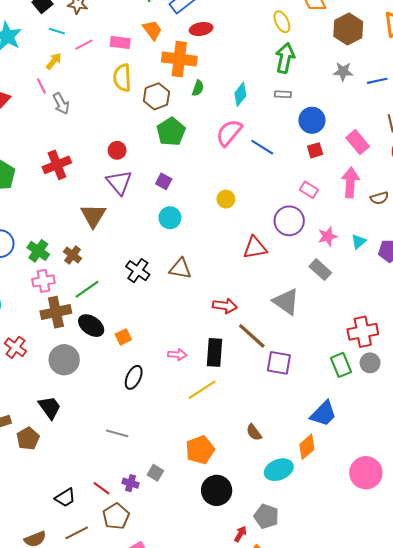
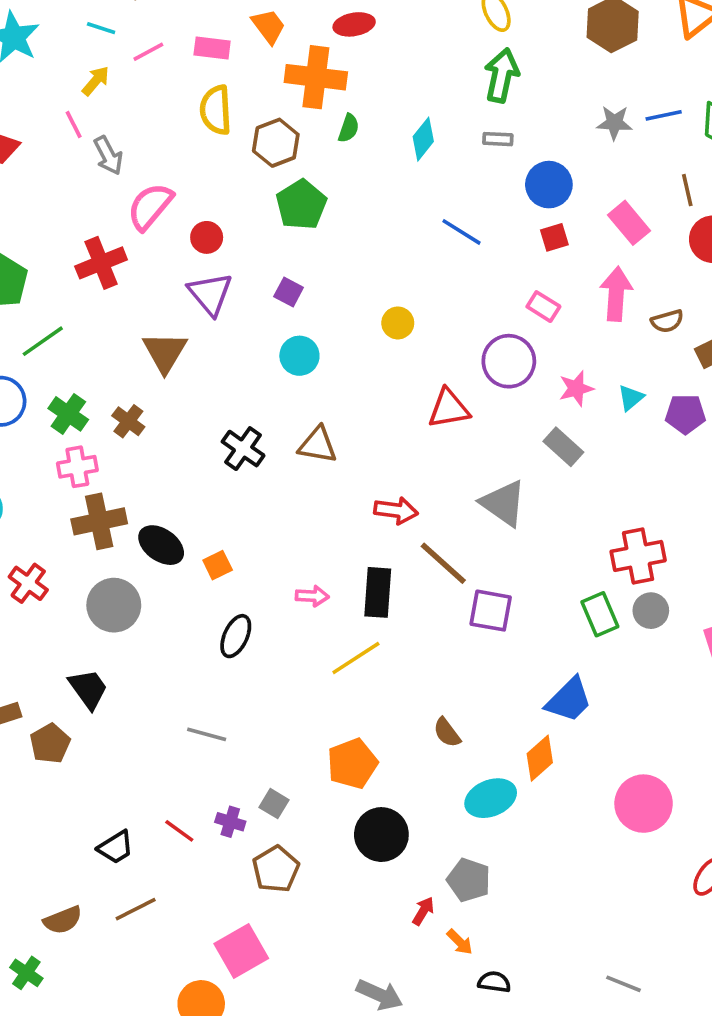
gray star: (343, 72) -> (614, 123), moved
pink semicircle: (229, 133) -> (150, 206), moved
green line: (87, 289) -> (43, 341), moved
brown pentagon: (116, 516) -> (276, 869), moved

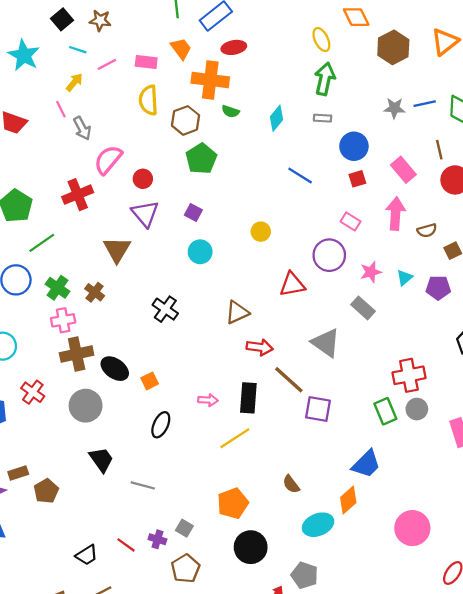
green semicircle: (349, 128) -> (230, 111), turned 90
brown triangle: (318, 445) -> (237, 312), moved, turned -35
black trapezoid: (88, 689) -> (101, 460), moved

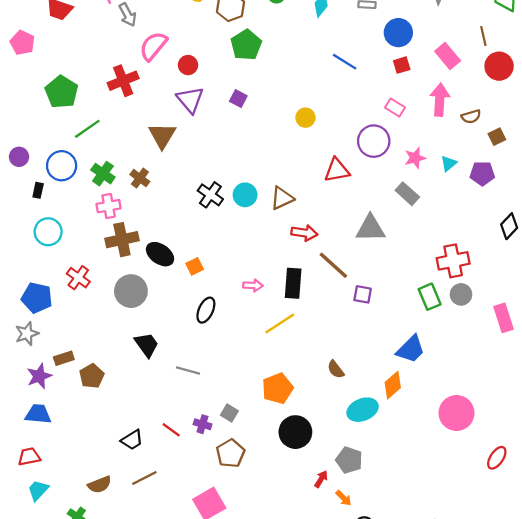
cyan circle: (200, 252) -> (245, 195), moved
gray triangle: (326, 343) -> (370, 228), turned -36
purple square: (318, 409) -> (363, 294), size x0.7

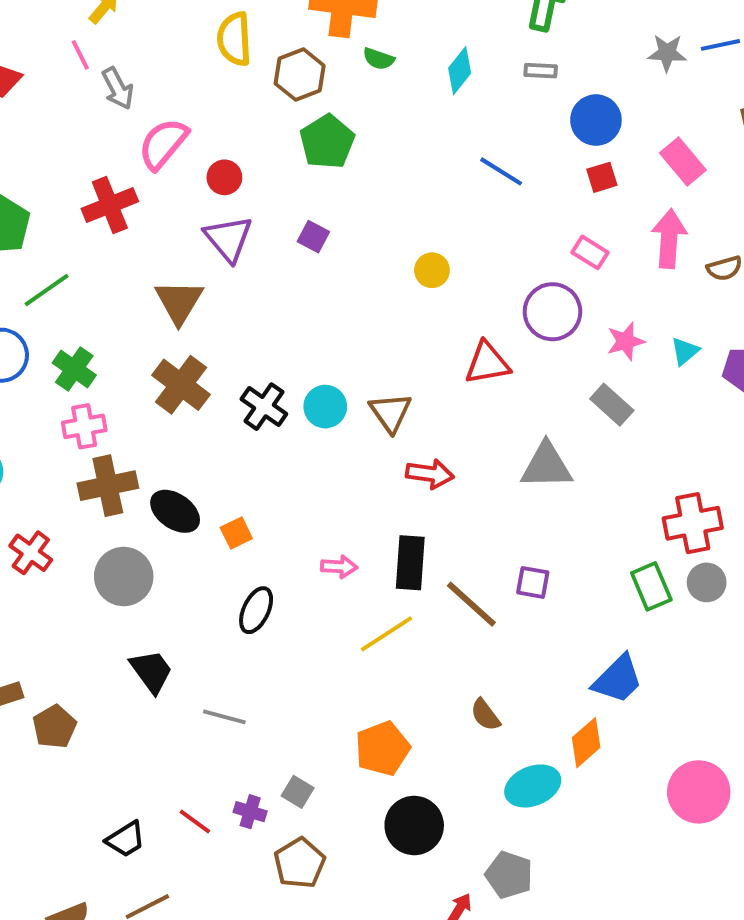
brown cross: (140, 178) -> (181, 385), moved, size x1.6
brown triangle: (282, 198) -> (390, 412), turned -40
brown line: (333, 265) -> (471, 604), moved

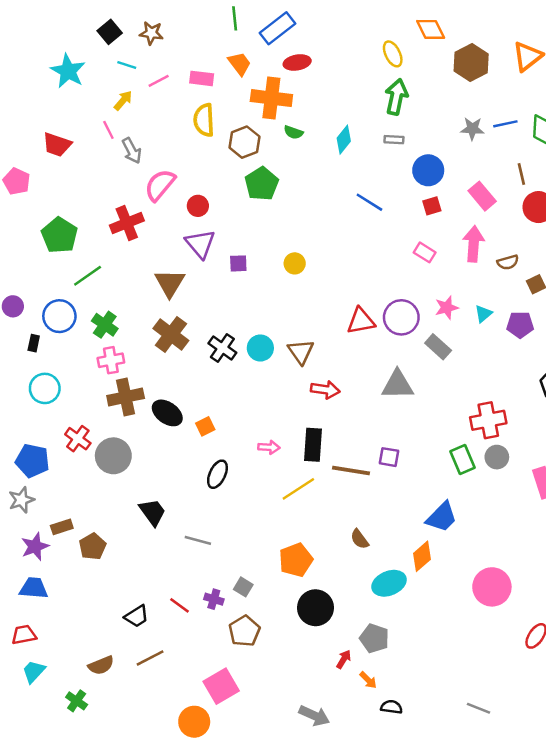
purple square: (313, 237) -> (238, 263), moved, turned -30
yellow circle: (432, 270) -> (295, 263), moved
purple circle: (552, 312) -> (401, 317), moved
gray circle: (124, 577) -> (113, 456), moved
brown line: (471, 604) -> (351, 471), turned -33

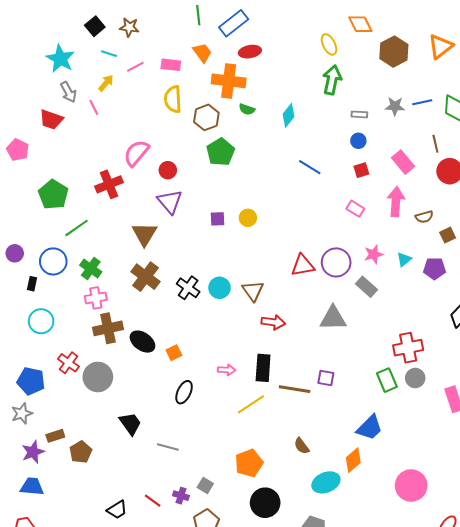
gray rectangle: (394, 140) -> (359, 114), moved
gray arrow: (132, 151) -> (68, 92), moved
blue circle: (428, 170) -> (358, 141), size x0.6
purple square: (238, 263) -> (217, 219), moved

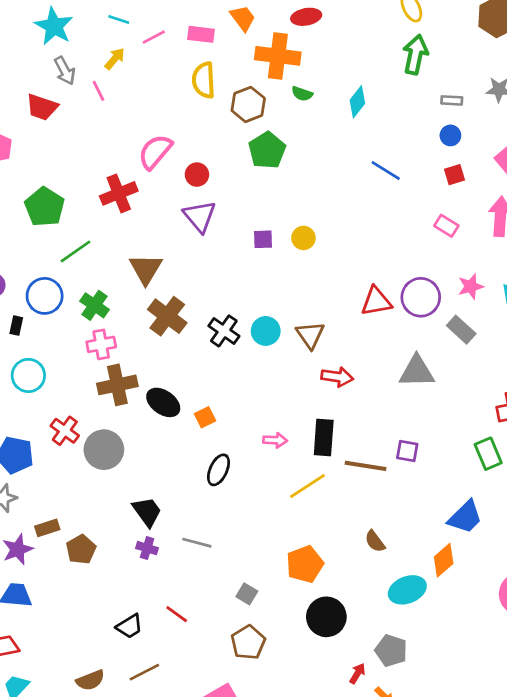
brown triangle: (144, 234) -> (146, 269), moved
purple cross: (181, 496) -> (147, 548), moved

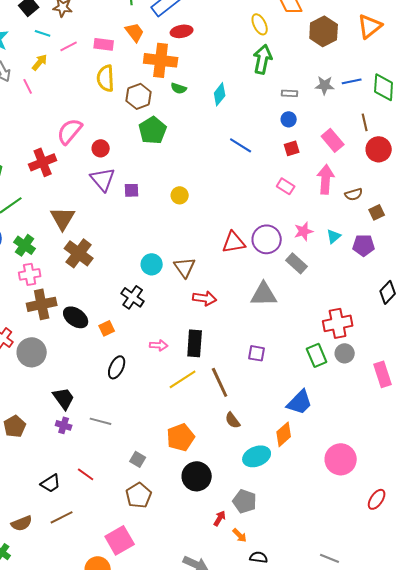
purple square: (263, 239) -> (132, 190), moved
black cross: (224, 331) -> (133, 297), moved
brown line: (365, 466) -> (220, 382), moved, turned 56

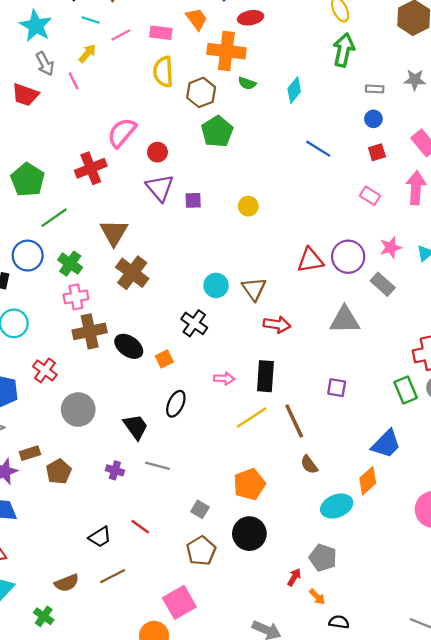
gray circle: (32, 352) -> (78, 409), moved
black trapezoid: (64, 398) -> (136, 427), moved
black circle: (197, 476) -> (249, 534), moved

